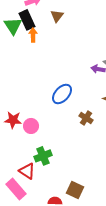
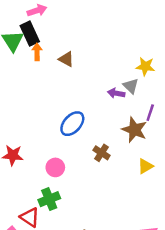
brown triangle: (57, 16) -> (66, 59), moved, turned -40
pink circle: (31, 126) -> (55, 167), moved

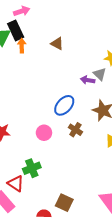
brown triangle: (66, 59) -> (57, 44), moved
blue ellipse: (72, 124) -> (64, 105), moved
pink circle: (55, 167) -> (44, 133), moved

